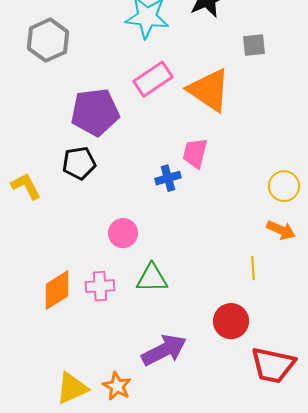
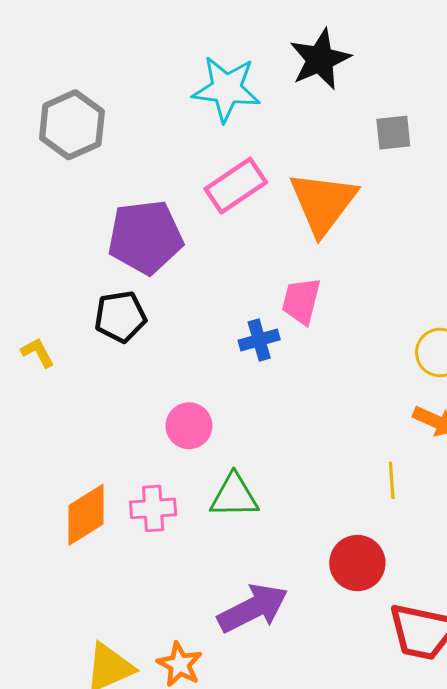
orange triangle: (209, 90) -> (323, 203), turned 33
yellow L-shape: (26, 186) -> (38, 352), size x0.7

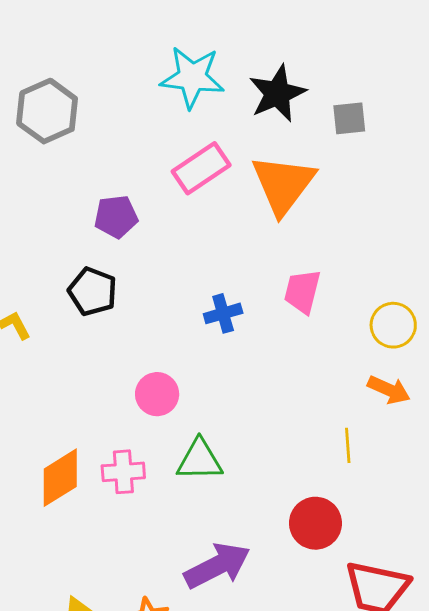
black star: (320, 59) -> (277, 93), moved
purple pentagon: (145, 237) -> (116, 217), size x0.6
pink trapezoid: (301, 301) -> (302, 291), moved
black pentagon: (120, 317) -> (93, 291), turned 30

